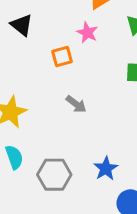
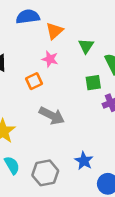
gray arrow: (76, 104) -> (52, 116), size x1.5

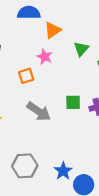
green square: (93, 83) -> (73, 102), moved
blue star: (84, 161) -> (63, 171), moved

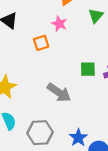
gray arrow: (39, 111) -> (59, 93), moved

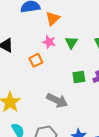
green triangle: (96, 16) -> (71, 43), moved

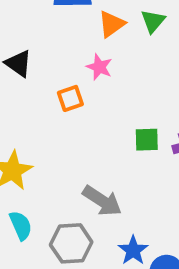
green triangle: (71, 43) -> (153, 21), moved
gray arrow: (57, 100) -> (102, 201), moved

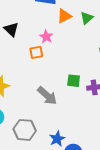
pink star: (99, 67) -> (46, 37), moved
gray arrow: (102, 201) -> (47, 96), moved

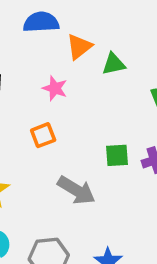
green triangle: (87, 18) -> (114, 64), moved, turned 40
orange square: (36, 52) -> (43, 135), moved

